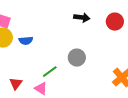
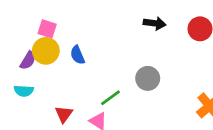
blue semicircle: (26, 41) -> (77, 55), turned 72

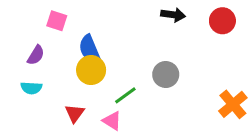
yellow circle: (46, 51) -> (91, 70), moved
blue semicircle: (77, 55) -> (90, 49), size x1.4

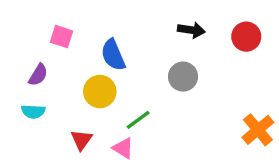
blue semicircle: (90, 49) -> (113, 55), moved
gray circle: (166, 75) -> (183, 77), moved

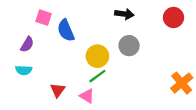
black arrow: (191, 30) -> (124, 14), moved
blue semicircle: (113, 55) -> (66, 30), moved
yellow circle: (100, 92) -> (97, 56), moved

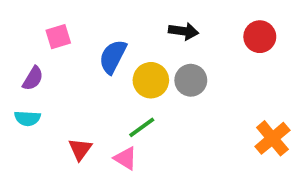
pink square: (44, 18) -> (58, 37), turned -35
blue semicircle: (66, 30) -> (113, 57), moved, turned 50
yellow circle: (97, 56) -> (151, 80), moved

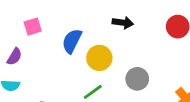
gray circle: (191, 80) -> (137, 79), moved

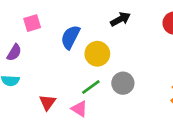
black arrow: (123, 23) -> (120, 19), turned -36
gray circle: (137, 79) -> (123, 83), moved

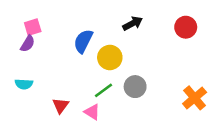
pink square: (32, 23) -> (33, 27), moved
purple semicircle: (14, 52) -> (28, 44), moved

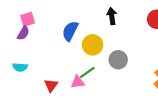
black arrow: (133, 23) -> (112, 16), turned -70
gray circle: (135, 87) -> (118, 60), moved
pink triangle: (92, 112) -> (78, 82), moved, turned -40

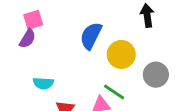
cyan semicircle: (20, 67) -> (43, 83), moved
green line: (87, 73) -> (114, 92), turned 70

